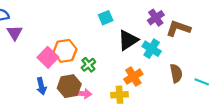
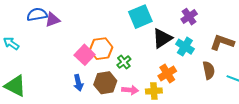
cyan square: (106, 18) -> (140, 17), size x1.6
brown L-shape: (178, 28) -> (222, 42), moved
purple triangle: (15, 33) -> (52, 20), moved, turned 42
pink arrow: (83, 94) -> (130, 90), moved

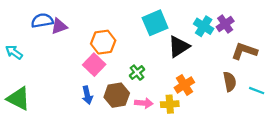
purple cross: (189, 17) -> (225, 24), moved
cyan cross: (185, 47) -> (204, 26), moved
orange hexagon: (101, 49) -> (103, 42), moved

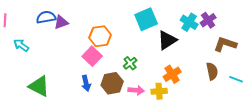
green triangle: (18, 99) -> (39, 86), moved

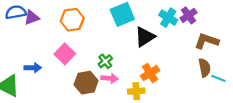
orange hexagon: (100, 36) -> (72, 20), moved
brown semicircle: (212, 71) -> (204, 68), moved
blue arrow: (86, 83) -> (33, 68), moved, turned -77
pink arrow: (136, 90) -> (110, 78), moved

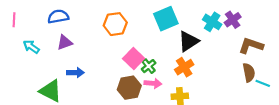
purple triangle: (32, 18) -> (65, 42), moved
pink square: (65, 54) -> (134, 59), moved
orange cross: (150, 73) -> (184, 67), moved

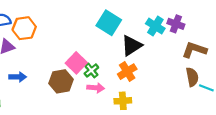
cyan square: (166, 19) -> (109, 23), turned -35
purple cross: (233, 20) -> (176, 24), turned -35
orange hexagon: (115, 24) -> (24, 28), moved
brown hexagon: (129, 88) -> (61, 81), moved

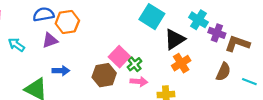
purple cross: (176, 24) -> (217, 33), moved
orange cross: (127, 72) -> (181, 63), moved
brown semicircle: (192, 77) -> (223, 72), moved, turned 36

